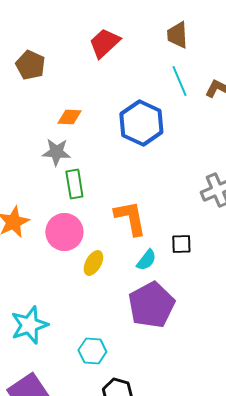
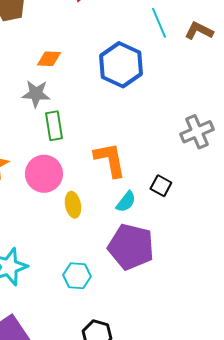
black square: (181, 244) -> (161, 186), turned 30
yellow ellipse: (93, 263) -> (73, 205), turned -40
purple pentagon: (151, 305) -> (131, 247), turned -30
cyan hexagon: (92, 351) -> (77, 276), moved

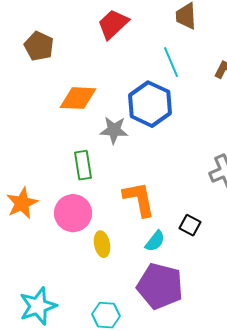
cyan line: (159, 23) -> (171, 62), moved
orange diamond: (49, 59) -> (78, 98), size x1.5
gray star: (36, 94) -> (114, 130), moved

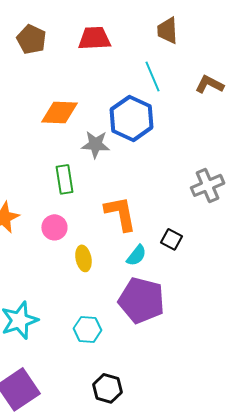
red trapezoid: (113, 24) -> (94, 38), turned 40
brown pentagon: (39, 46) -> (31, 39), moved
pink circle: (73, 213) -> (54, 227), size x0.7

